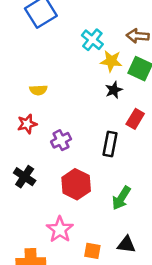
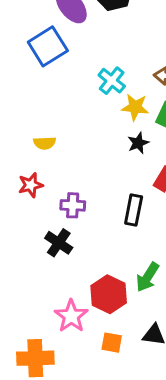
purple cross: (61, 140) -> (73, 205), turned 30
black cross: (25, 177) -> (59, 243), moved
red hexagon: (76, 184) -> (109, 294), moved

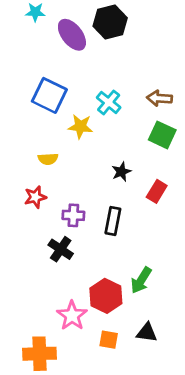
blue square: (48, 46) -> (49, 95), moved, turned -32
yellow star: (135, 107) -> (80, 126), moved
black star: (138, 143) -> (121, 172), moved
black rectangle: (134, 210) -> (113, 221), moved

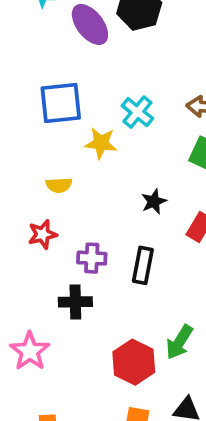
blue square: (49, 95) -> (61, 103), turned -32
black cross: (61, 249) -> (75, 302), turned -35
pink star: (72, 316) -> (30, 351), moved

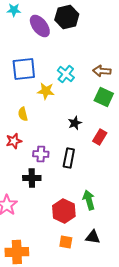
yellow semicircle: (59, 185) -> (23, 114), turned 80
green arrow: (179, 342) -> (89, 200), turned 132

